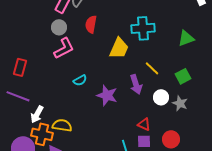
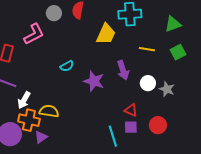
gray circle: (59, 27) -> (54, 13), moved
pink L-shape: (64, 48) -> (34, 34), moved
yellow line: (152, 68) -> (147, 49), moved, turned -35
green square: (183, 76) -> (178, 52), moved

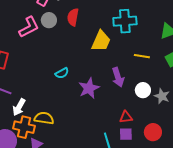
pink L-shape: (34, 34) -> (29, 27), moved
purple star: (94, 81) -> (89, 88), turned 30
red triangle: (131, 110) -> (126, 117), turned -32

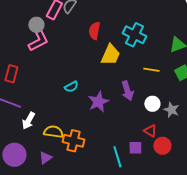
red semicircle: (73, 17) -> (94, 31), moved
gray circle: (49, 20) -> (36, 25), moved
cyan cross: (125, 21) -> (134, 35), turned 30
red triangle: (126, 117) -> (150, 131), moved, turned 40
orange cross: (24, 127) -> (73, 141), moved

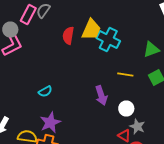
yellow trapezoid: (110, 55) -> (91, 30), moved
purple star: (98, 102) -> (50, 122), moved
gray star: (171, 110) -> (137, 126), moved

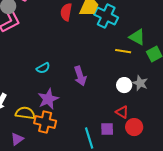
green triangle: (151, 50) -> (137, 37), moved, turned 48
purple arrow: (101, 96) -> (80, 76), moved
gray star: (137, 126) -> (140, 83), moved

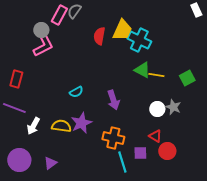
green triangle: (137, 37) -> (142, 70), moved
yellow semicircle: (25, 113) -> (61, 126), moved
orange cross: (45, 122) -> (113, 138), moved

